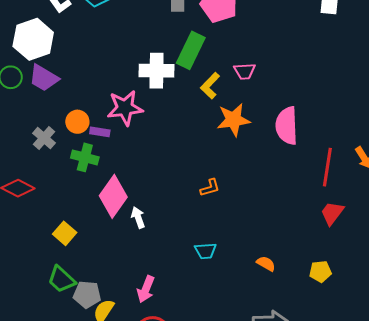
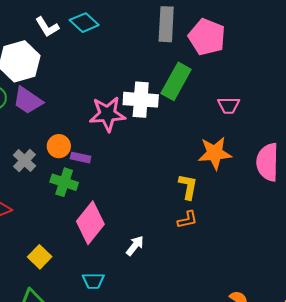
yellow L-shape: (210, 86) -> (188, 187), moved, turned 144
pink star: (125, 108) -> (107, 114), moved
white arrow: (138, 217) -> (135, 246), moved, turned 55
cyan trapezoid: (205, 251) -> (93, 281), moved

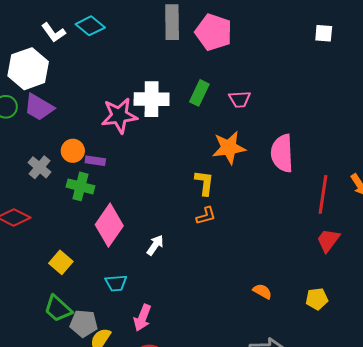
green rectangle: (176, 81) -> (199, 93), moved, size x0.7

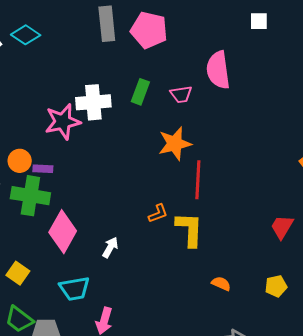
pink semicircle: (282, 153) -> (218, 70), moved
yellow L-shape: (204, 183) -> (190, 229), moved, size x1.4
green cross: (80, 186) -> (30, 196), size x1.4
red line: (323, 194) -> (198, 180), moved
cyan trapezoid: (116, 283) -> (74, 289), size x1.4

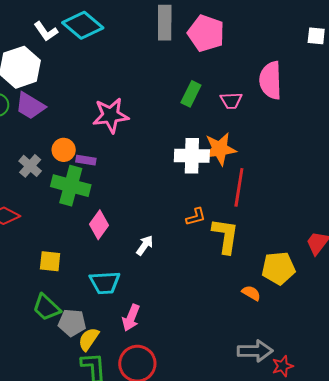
cyan diamond: (26, 35) -> (83, 25), size x1.4
white cross: (93, 102) -> (192, 156), moved
pink diamond: (63, 232) -> (99, 225), size x0.7
yellow square: (18, 273) -> (50, 261), turned -35
yellow pentagon: (276, 286) -> (278, 268), moved, size x1.5

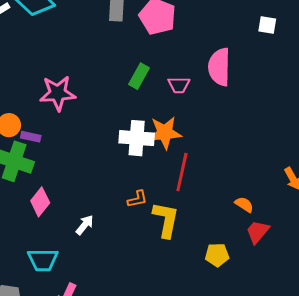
yellow pentagon: (278, 268) -> (217, 255), size x0.7
orange semicircle: (251, 293) -> (244, 204), moved

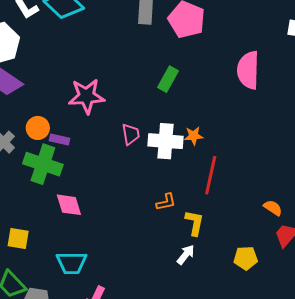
pink trapezoid: (179, 85) -> (131, 134), moved, turned -100
orange star: (165, 133) -> (194, 136), size x0.6
pink diamond: (40, 202) -> (69, 205), turned -56
yellow L-shape: (166, 220) -> (195, 223), size x0.7
white arrow: (85, 225) -> (186, 255), moved

